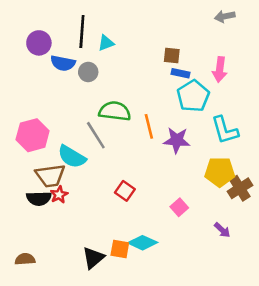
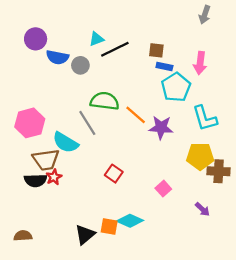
gray arrow: (225, 16) -> (205, 15), turned -60
black line: (82, 32) -> (115, 49), moved, turned 60
orange line: (149, 126) -> (136, 115), turned -35
brown cross: (240, 188) -> (219, 171), turned 35

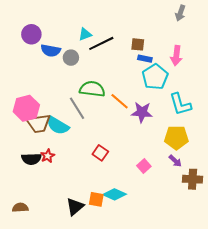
brown trapezoid: (46, 160) -> (38, 123), moved
brown cross: (219, 171) -> (193, 179), moved
purple arrow: (202, 209) -> (175, 161), moved

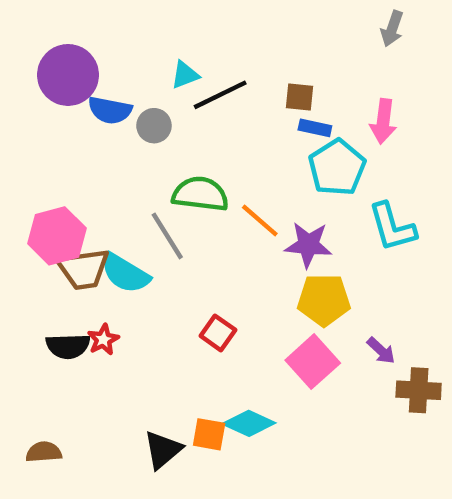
purple circle: (31, 34) -> (68, 75), size x1.4
yellow pentagon: (176, 138) -> (324, 300), moved
pink square: (144, 166) -> (313, 362), size x1.6

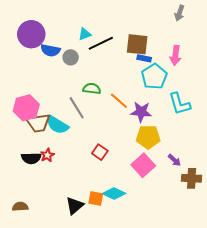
brown square: (300, 97) -> (137, 44), size x1.6
green semicircle: (200, 194) -> (92, 89), size x0.7

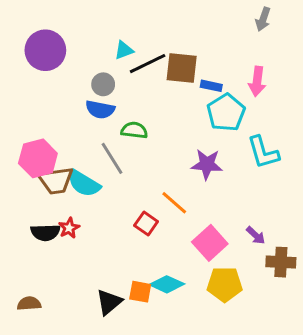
brown square: (137, 44) -> (182, 68), moved
blue semicircle: (50, 50) -> (100, 110), moved
orange line: (119, 101) -> (174, 203), moved
yellow pentagon: (148, 137) -> (225, 284), moved

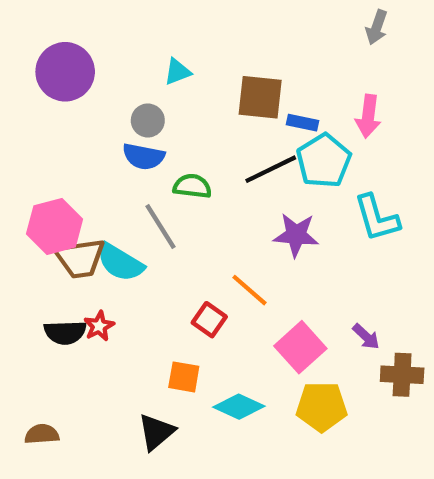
black line: (148, 64) -> (271, 169), moved
orange square: (140, 292) -> (184, 377), moved

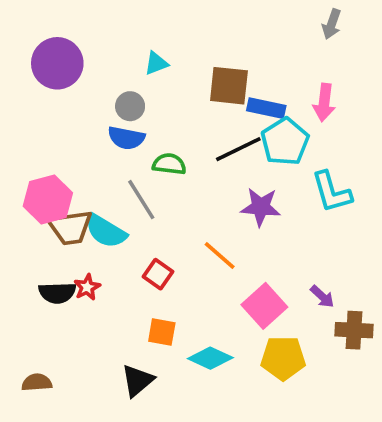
blue rectangle: (302, 123) -> (266, 108), size x1.4
red square: (209, 320) -> (158, 274), moved

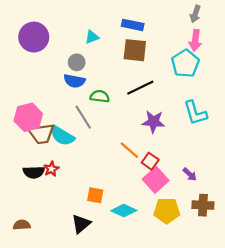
pink arrow: (324, 102) -> (195, 40), moved
blue rectangle: (266, 108) -> (133, 25), moved
cyan pentagon: (285, 142) -> (185, 63), moved
red square: (158, 274) -> (150, 161), moved
brown cross: (354, 330) -> (203, 205), moved

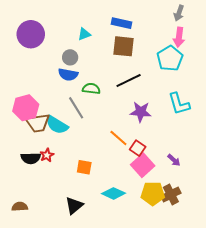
orange square: (95, 195) -> (84, 167), moved
brown cross: (203, 205) -> (171, 194), moved, turned -30

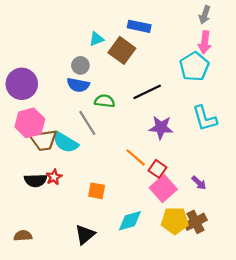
purple circle: (31, 34) -> (22, 84), moved
brown square: (124, 46) -> (122, 50), moved, turned 30
cyan diamond: (113, 193) -> (130, 221), turned -40

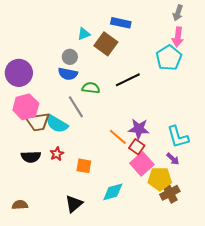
cyan L-shape: (205, 118) -> (178, 137), moved
purple star: (161, 128) -> (139, 129), moved
red star: (54, 177) -> (57, 154), moved
yellow pentagon: (175, 221) -> (160, 179), moved

